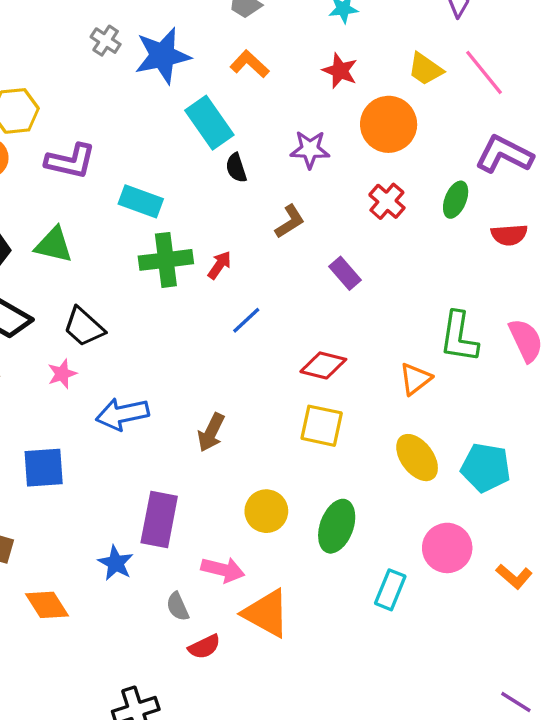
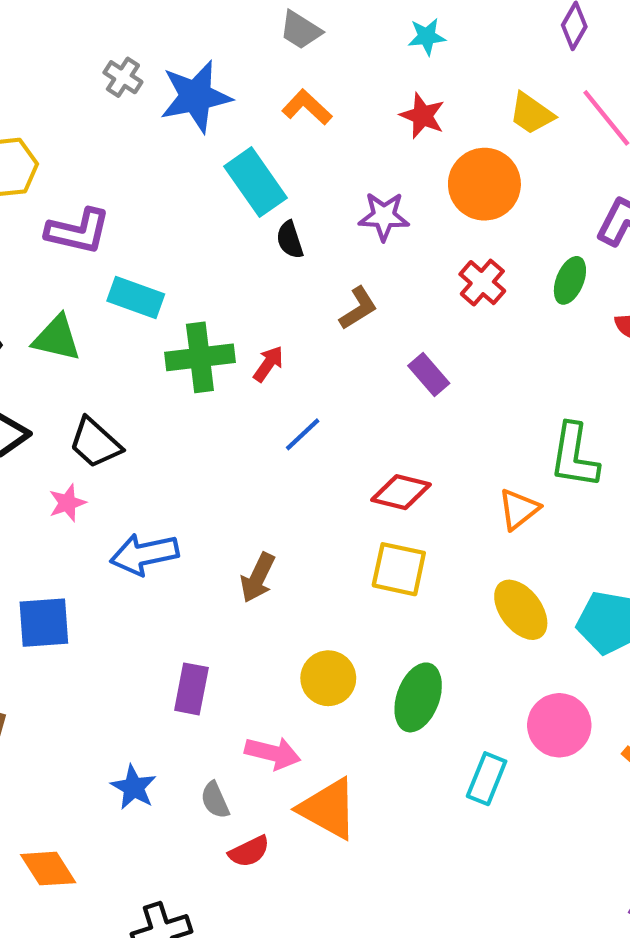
cyan rectangle: (141, 201) -> (136, 298), moved
purple rectangle: (159, 519) -> (191, 689), size x0.7
blue star: (116, 563) -> (134, 787), moved
orange diamond: (47, 605) -> (48, 869), moved

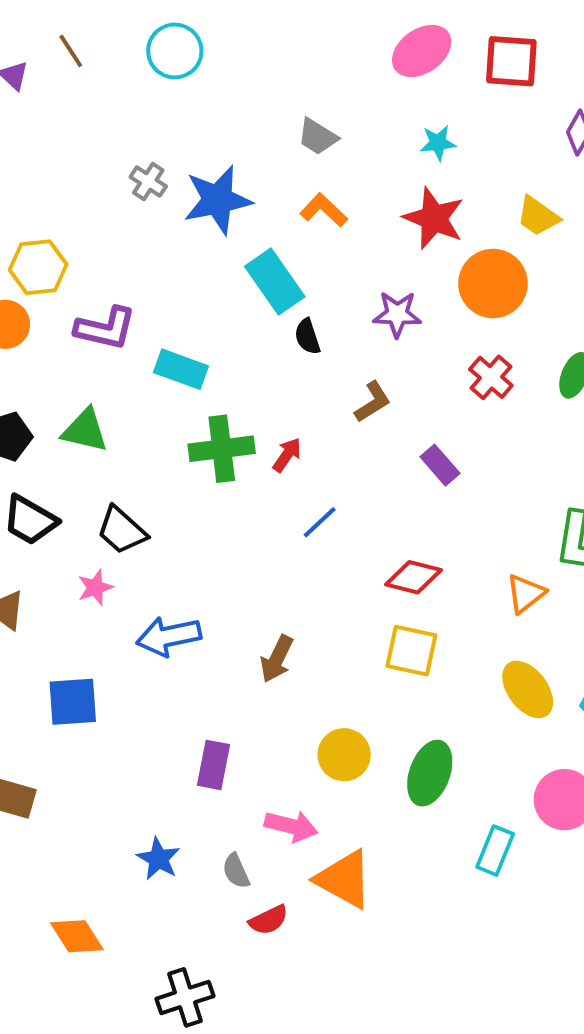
red star: (422, 116) -> (434, 218), size x1.4
cyan rectangle: (136, 298) -> (181, 369), moved

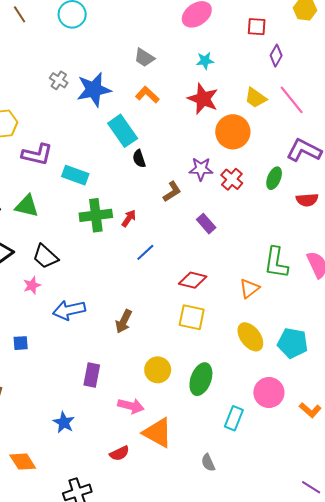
red square: (511, 61) -> (257, 27), moved, size x0.7
purple star: (397, 314) -> (201, 169), moved
blue square: (73, 702) -> (21, 343), size x0.6
gray semicircle: (236, 871) -> (208, 463), moved

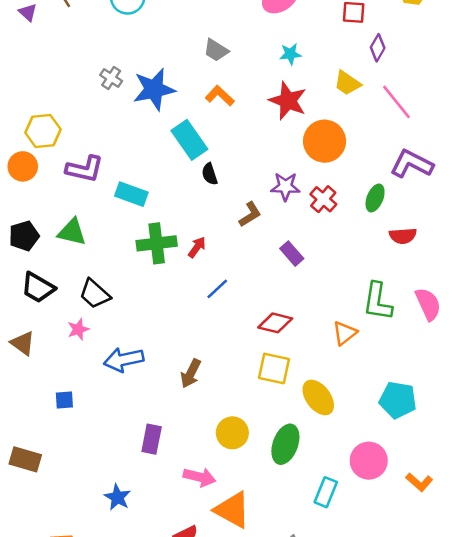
yellow trapezoid: (256, 98) -> (347, 83), moved
red semicircle: (307, 200) -> (403, 236), moved
yellow ellipse: (250, 337) -> (318, 397), moved

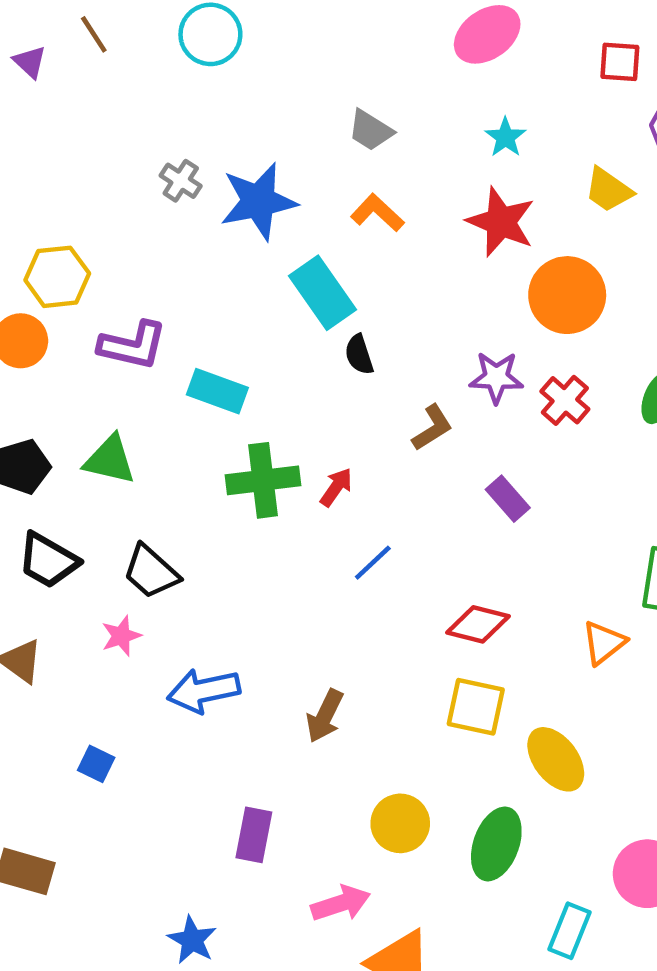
cyan star: (290, 54) -> (505, 137), turned -30
blue square: (64, 400) -> (96, 764), turned 30
pink arrow: (200, 477) -> (341, 903), turned -32

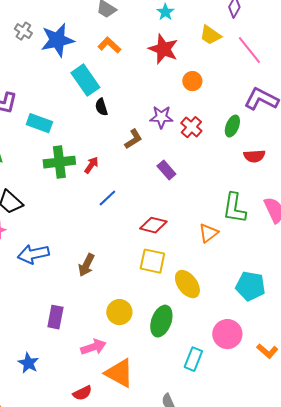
orange circle: (567, 295) -> (192, 81), size x0.6

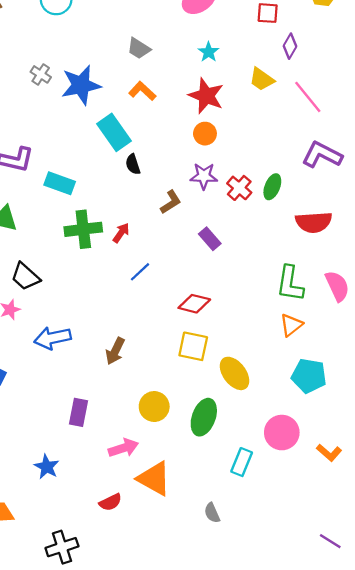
orange circle: (192, 81) -> (205, 134), moved
green ellipse: (232, 126) -> (272, 187), moved
red semicircle: (254, 156) -> (314, 222), size x1.4
orange triangle: (208, 233) -> (291, 325), moved

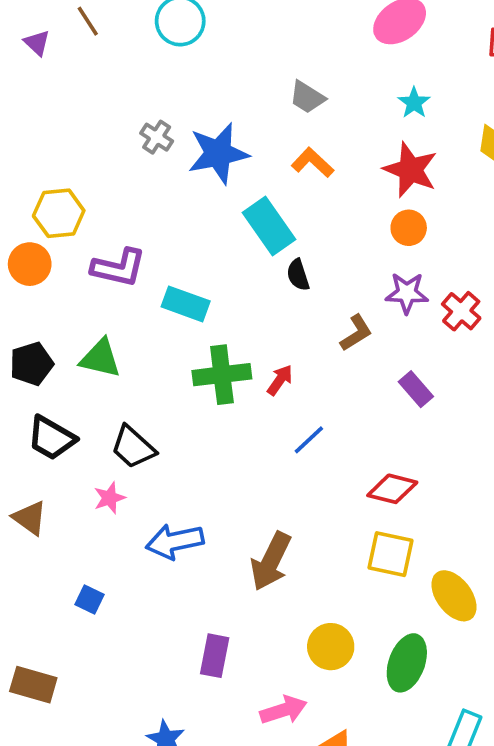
brown arrow: (115, 351) -> (271, 561), size x1.4

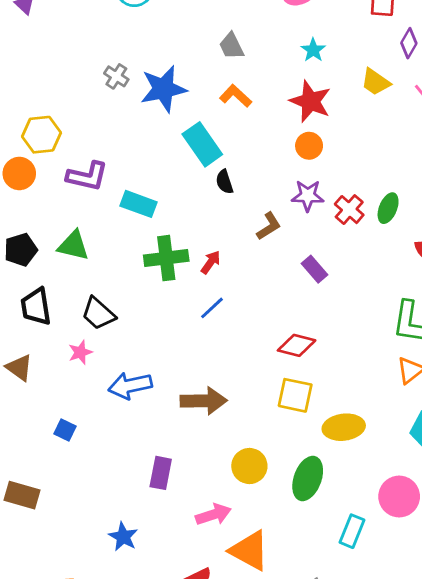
gray trapezoid: (307, 97) -> (231, 46), turned 32
black trapezoid: (51, 438) -> (36, 307), turned 51
blue line: (309, 440) -> (212, 308), moved
brown arrow: (271, 561) -> (204, 401), turned -117
yellow ellipse: (454, 596) -> (344, 427), turned -60

